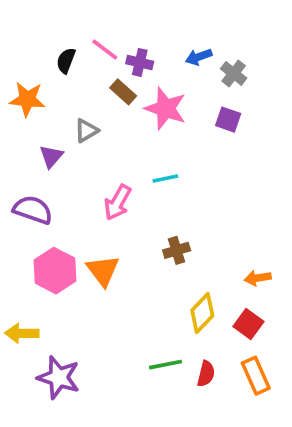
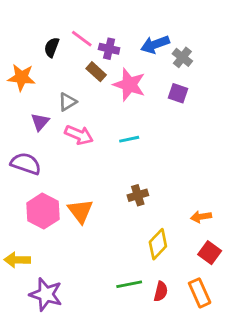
blue arrow: (199, 57) -> (155, 44), size x1.4
pink arrow: (118, 202) -> (79, 135), moved, turned -96
red square: (248, 324) -> (210, 253), moved

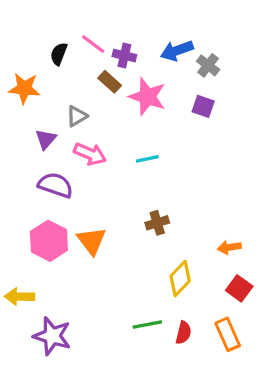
purple semicircle: (26, 164) -> (55, 185), moved

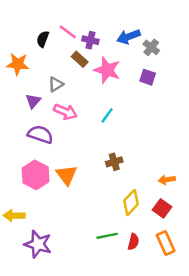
cyan line: (147, 159) -> (107, 115), turned -42
red square: (239, 288) -> (162, 208), moved

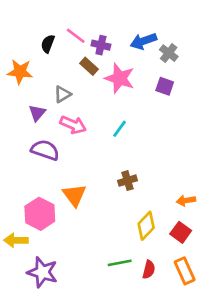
pink hexagon: (36, 175) -> (40, 214), moved

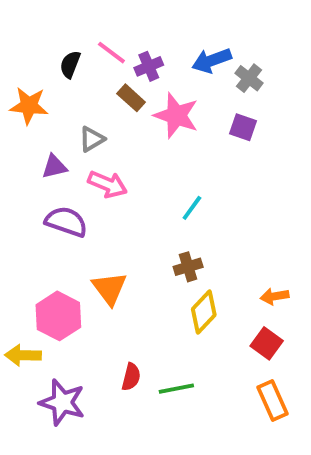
purple cross: (101, 45) -> (149, 66), turned -36
purple triangle: (37, 113) -> (54, 167), turned 36
cyan line: (120, 129) -> (192, 208), moved
yellow diamond: (146, 226) -> (204, 312), moved
red semicircle: (149, 270) -> (131, 377), moved

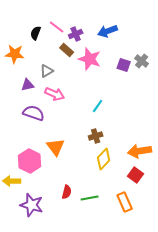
gray cross: (249, 78) -> (142, 61), moved
orange arrow: (275, 296) -> (140, 151), size x1.6
orange rectangle: (273, 400) -> (125, 202), moved

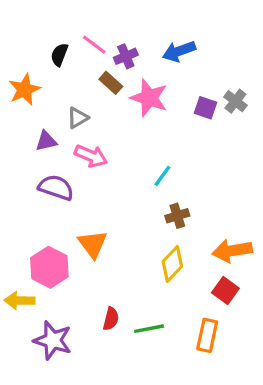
orange star: (15, 54) -> (24, 89), turned -30
brown cross: (96, 136) -> (177, 216), moved
orange rectangle: (125, 202) -> (207, 335), turned 36

